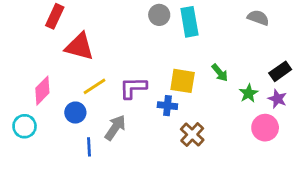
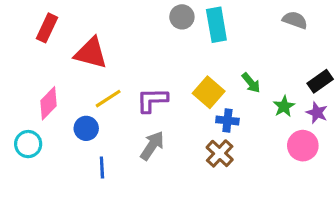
red rectangle: (55, 16) -> (47, 28), moved
yellow square: (183, 81) -> (209, 92), turned 32
blue cross: (167, 106) -> (227, 120), moved
gray arrow: (115, 128) -> (152, 146), moved

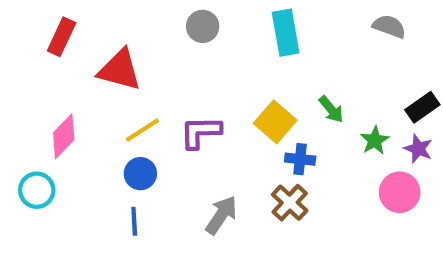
gray circle: (182, 17) -> (203, 26), moved
blue circle: (86, 128) -> (140, 174), moved
gray arrow: (152, 146) -> (221, 215), moved

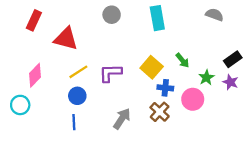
pink circle: (400, 192) -> (193, 99), moved

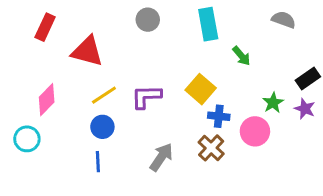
green arrow: (182, 60) -> (241, 56), moved

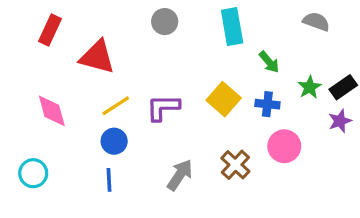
pink diamond: (47, 100) -> (52, 111), turned -60
green star: (273, 103) -> (310, 87), moved
purple star: (305, 109) -> (340, 121), turned 30
blue cross: (219, 116) -> (267, 104), moved
cyan circle: (27, 139) -> (33, 173), moved

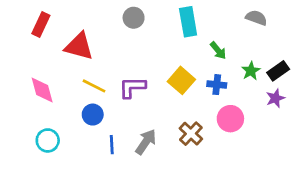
yellow line: (116, 106) -> (94, 86), turned 60
cyan circle: (33, 173) -> (48, 140), moved
blue line: (109, 180) -> (112, 145), moved

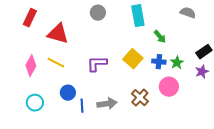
green star: (251, 71) -> (177, 63), moved
yellow line: (94, 86) -> (56, 63), moved
pink diamond: (42, 90) -> (31, 66), turned 45
blue circle: (93, 115) -> (68, 93), moved
gray arrow: (146, 142) -> (107, 104), turned 48

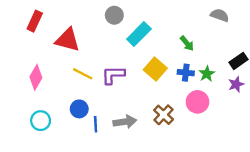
cyan rectangle: (138, 16) -> (139, 34), moved, turned 55
yellow line: (56, 63) -> (83, 74), moved

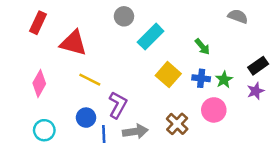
purple L-shape: (113, 75) -> (118, 105), moved, turned 120

